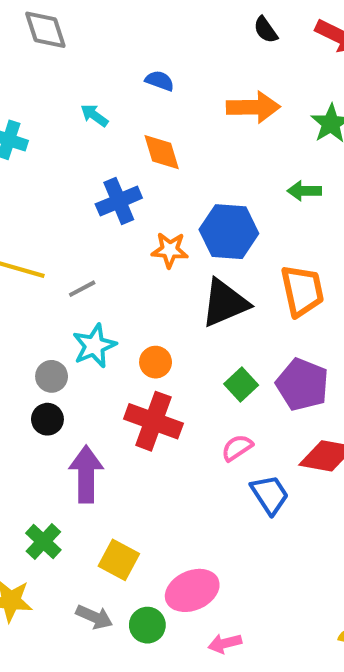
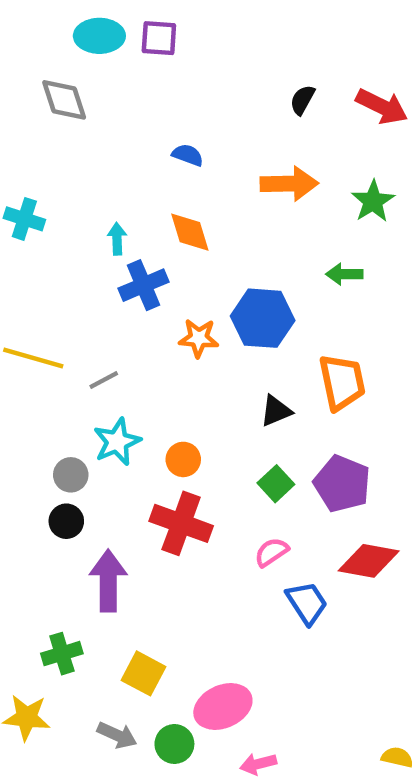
black semicircle: (266, 30) -> (302, 100), turned 64
cyan arrow: (94, 115) -> (117, 239), moved, turned 52
black triangle: (225, 303) -> (276, 411), moved, size x0.6
green cross: (43, 542) -> (62, 654), turned 30

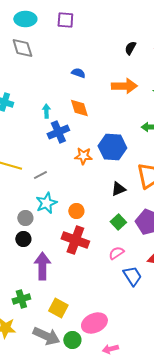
cyan ellipse: (99, 36) -> (25, 19), moved
gray arrow: (117, 735) -> (46, 336), size x1.5

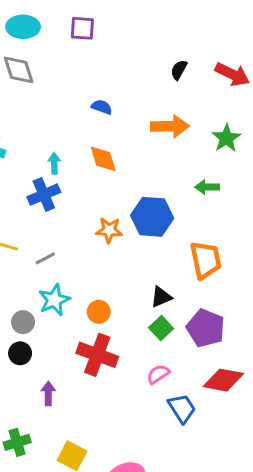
blue cross: (58, 132) -> (44, 195), moved
black triangle: (118, 189) -> (161, 297), moved
purple arrow: (42, 266) -> (48, 393), size x0.6

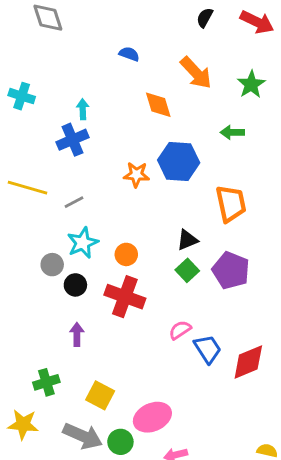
orange arrow: (170, 126) -> (196, 73), turned 48
orange diamond: (103, 159) -> (158, 105), moved
black circle: (20, 353) -> (75, 285), moved
pink semicircle: (158, 374) -> (180, 330), moved
red diamond: (223, 380) -> (248, 362), moved, turned -33

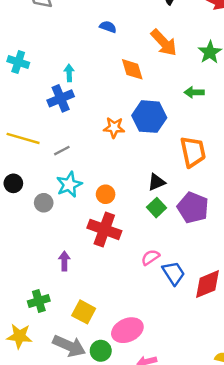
black circle: (75, 285) -> (13, 183), moved

